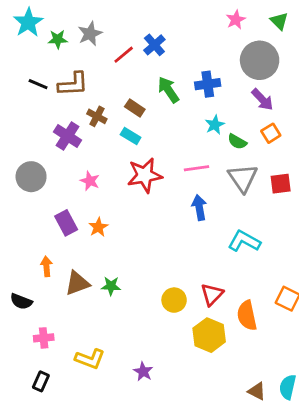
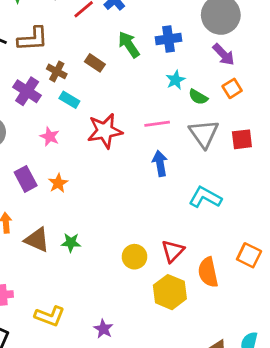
cyan rectangle: (131, 136) -> (69, 100), moved
brown triangle: (77, 283) -> (37, 240), turned 44

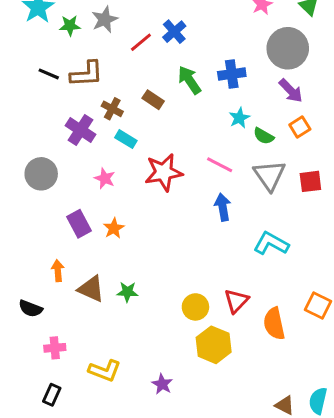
pink line: (157, 124) -> (220, 165), turned 35
yellow hexagon: (170, 292) -> (214, 345), moved

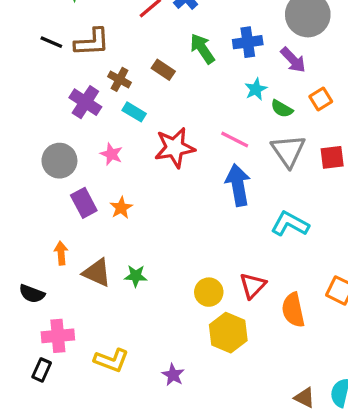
purple arrow: (291, 91) -> (293, 60), moved
gray circle: (41, 174) -> (59, 161), moved
blue arrow: (223, 207) -> (238, 185), size x1.4
pink cross: (55, 348) -> (58, 336), size x1.4
black rectangle: (52, 395) -> (42, 370), moved

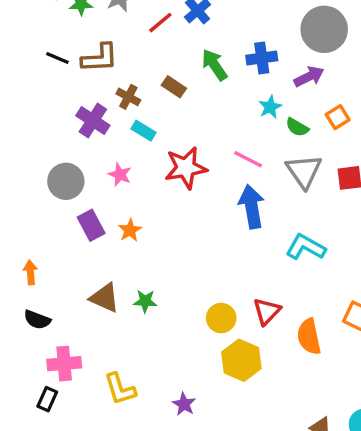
purple arrow: (293, 60) -> (309, 77), turned -72
orange arrow: (61, 253) -> (30, 272), moved
yellow L-shape: (111, 360) -> (120, 389), turned 52

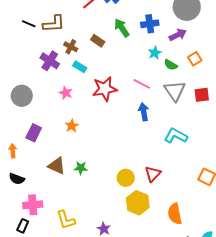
gray circle: (66, 181) -> (22, 96), moved
blue arrow: (252, 207) -> (144, 112), size x0.7
purple rectangle: (91, 225) -> (34, 133), moved, turned 54
orange semicircle: (309, 337) -> (175, 214), moved

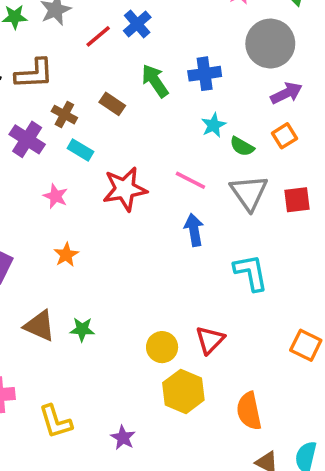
purple arrow: (178, 35) -> (286, 93), moved
cyan L-shape: (176, 136) -> (251, 273), turned 50

